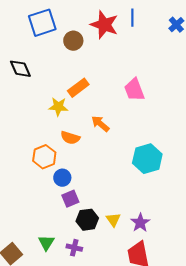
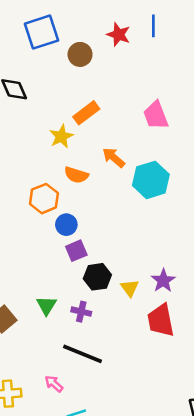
red star: (104, 25) -> (119, 35), size x0.7
yellow star: (58, 107) -> (61, 136), turned -30
cyan hexagon: (147, 159) -> (151, 180), moved
yellow triangle: (113, 220) -> (130, 288), moved

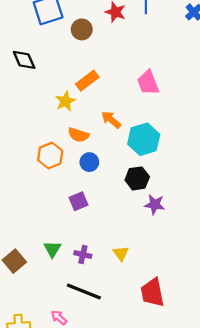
blue circle: (66, 225) -> (89, 162), moved
black hexagon: (97, 277) -> (137, 178), moved
purple star: (163, 281) -> (155, 205), moved, turned -30
yellow triangle: (130, 288) -> (121, 253), moved
red trapezoid: (161, 320) -> (152, 293), moved

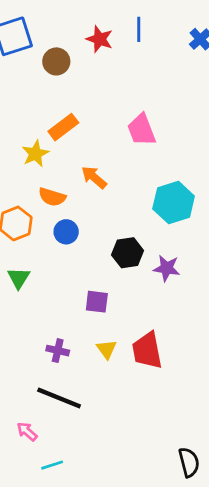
cyan hexagon: (144, 139) -> (174, 203), moved
purple square: (78, 201) -> (97, 302), moved, turned 30
purple star: (155, 205) -> (167, 268), moved
green triangle: (52, 249) -> (19, 278), moved
red trapezoid: (152, 293) -> (147, 351), moved

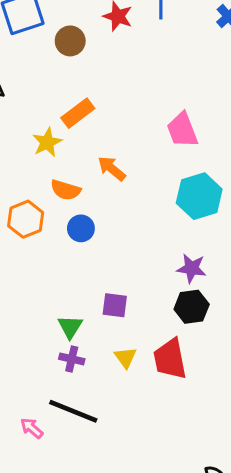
pink trapezoid: (141, 130) -> (182, 130), moved
black hexagon: (128, 253) -> (192, 307), moved
green triangle: (19, 278) -> (70, 327), moved
pink arrow: (27, 432) -> (32, 428), moved

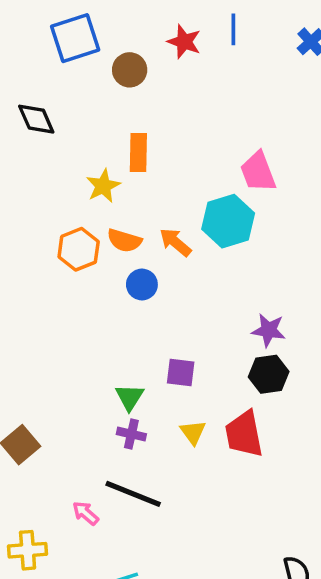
orange rectangle: (78, 113) -> (138, 153), turned -52
orange arrow: (112, 168) -> (175, 242), moved
cyan hexagon: (199, 196) -> (228, 221), moved
orange hexagon: (26, 219) -> (79, 249), moved

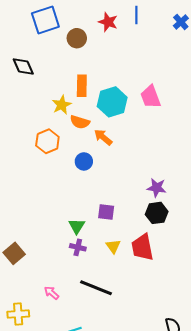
cyan hexagon: (228, 221) -> (112, 102), moved
orange semicircle: (124, 241) -> (80, 122), moved
black line: (133, 494) -> (96, 288), moved

